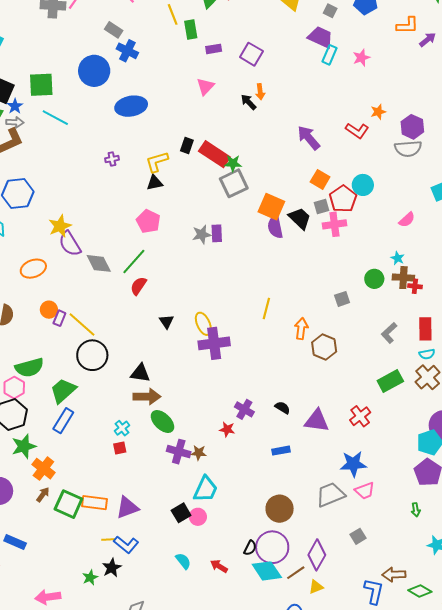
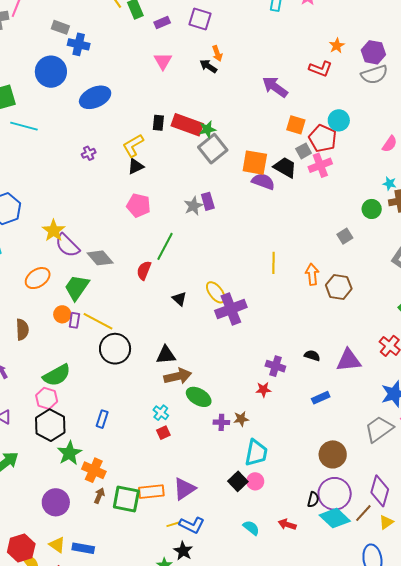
purple semicircle: (275, 227) -> (263, 181), turned 135
green line: (134, 262) -> (165, 246), moved
green trapezoid: (63, 391) -> (77, 287), moved
blue rectangle: (63, 421) -> (102, 419), size x0.7
purple cross: (179, 452) -> (221, 422), size x0.7

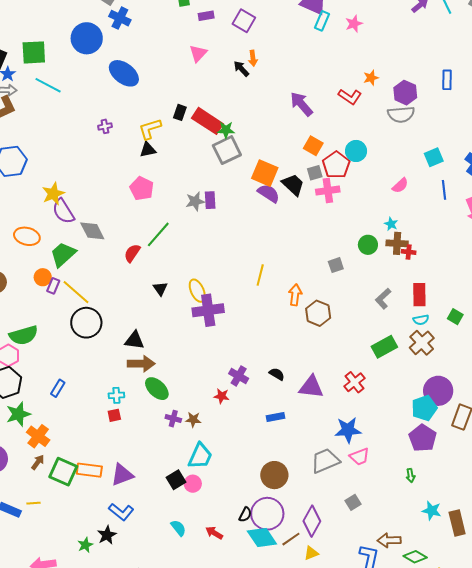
blue ellipse: (95, 97) -> (124, 73), turned 48
orange ellipse: (38, 278) -> (27, 236), turned 35
cyan cross: (161, 413) -> (116, 395), turned 35
yellow line: (173, 524) -> (33, 503), moved

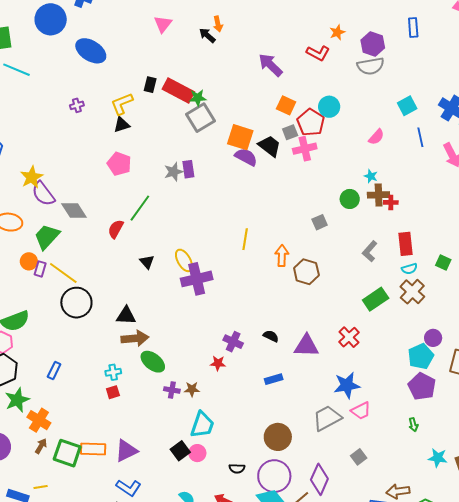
purple circle: (438, 391) -> (433, 338), size x0.6
black semicircle: (245, 515) -> (237, 469), moved, turned 70

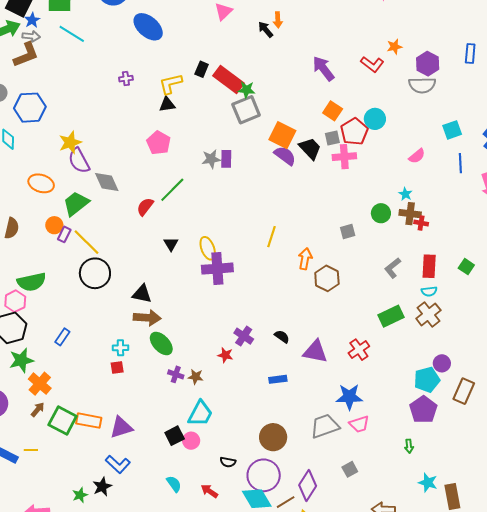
green square: (443, 262) -> (466, 267), moved

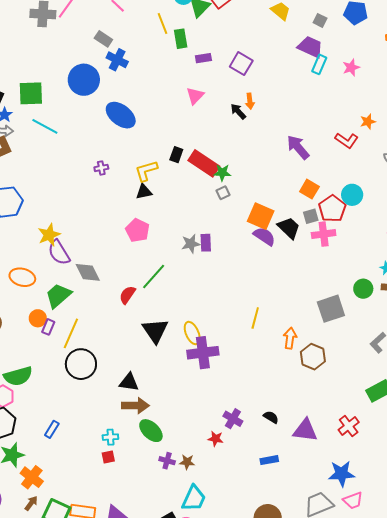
gray square: (246, 110) -> (223, 193), size x0.5
gray square: (348, 231) -> (331, 309), size x1.8
yellow line: (87, 242) -> (71, 333), turned 72
black triangle: (171, 244) -> (155, 331), size x1.8

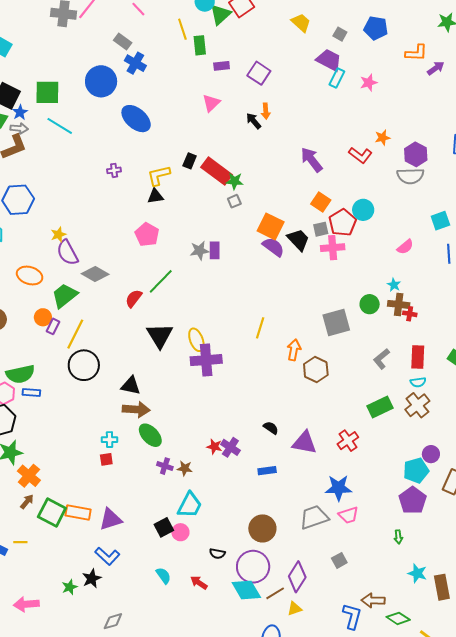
yellow star: (49, 235) -> (58, 235), size x0.7
gray diamond: (88, 272) -> (95, 274), turned -36
purple cross: (233, 419) -> (230, 447), moved
blue rectangle: (52, 429) -> (31, 392), moved, turned 60

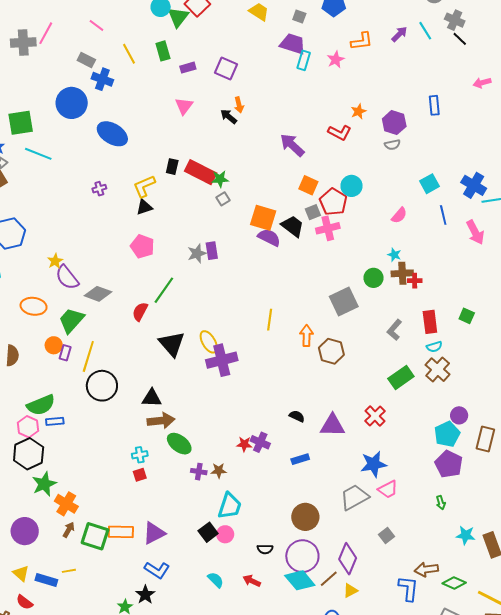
yellow line: (182, 29) -> (129, 54), moved
orange L-shape: (416, 53) -> (362, 41), moved
gray semicircle: (410, 176) -> (392, 145), size x0.6

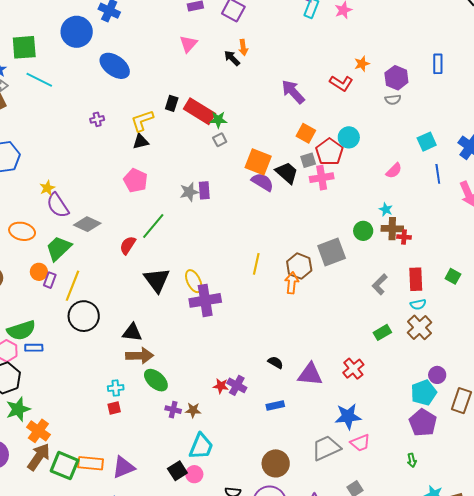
brown hexagon: (331, 351) -> (299, 266), moved
green rectangle: (401, 378) -> (382, 332), size x0.7
brown arrow: (69, 530) -> (39, 457), size x1.8

